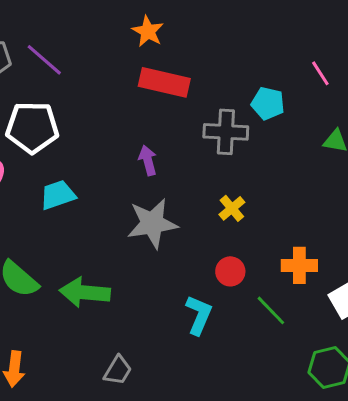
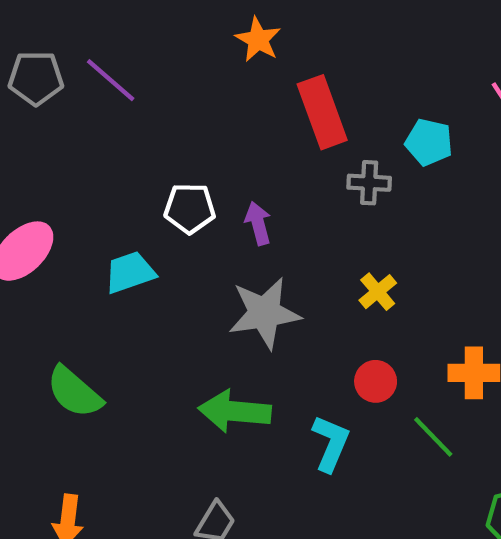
red rectangle: (164, 82) -> (322, 112), moved, turned 57
white pentagon: (32, 127) -> (190, 208), moved, size x0.7
gray cross: (226, 132) -> (369, 183), size x0.7
green arrow: (85, 292) -> (235, 411), moved

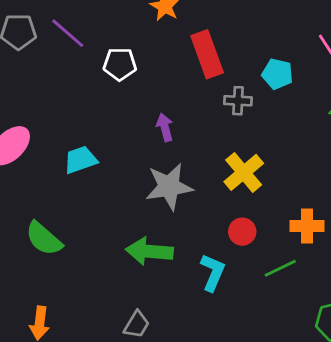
white pentagon: (190, 208) -> (120, 64), moved
yellow cross: (378, 292) -> (244, 172), size x1.6
green line: (433, 437) -> (280, 268), turned -72

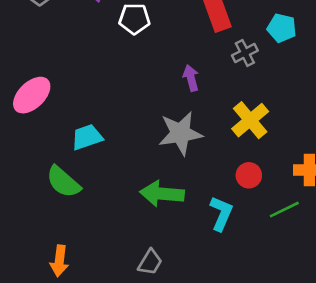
gray cross: (238, 101) -> (245, 53), turned -30
purple arrow: (165, 127) -> (191, 78), moved
cyan trapezoid: (80, 160) -> (87, 137), moved

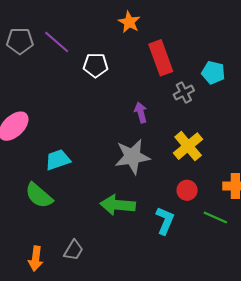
green line: (284, 210) -> (215, 218), turned 50
gray trapezoid: (150, 262) -> (73, 250), moved

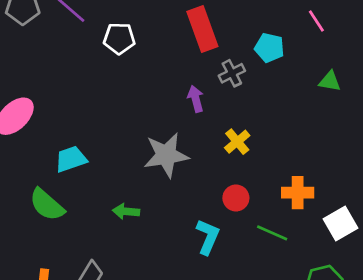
purple arrow: (141, 112) -> (196, 99), moved
yellow cross: (188, 146) -> (237, 142), size x0.7
green arrow: (118, 205) -> (126, 211), moved, size x0.6

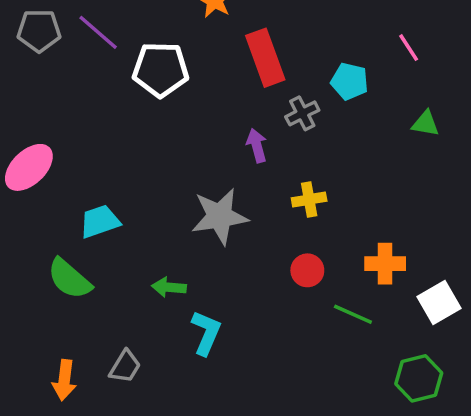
white pentagon: (119, 38) -> (161, 70), size x1.4
yellow cross: (237, 142) -> (309, 199), turned 30
cyan L-shape: (208, 237) -> (206, 333), moved

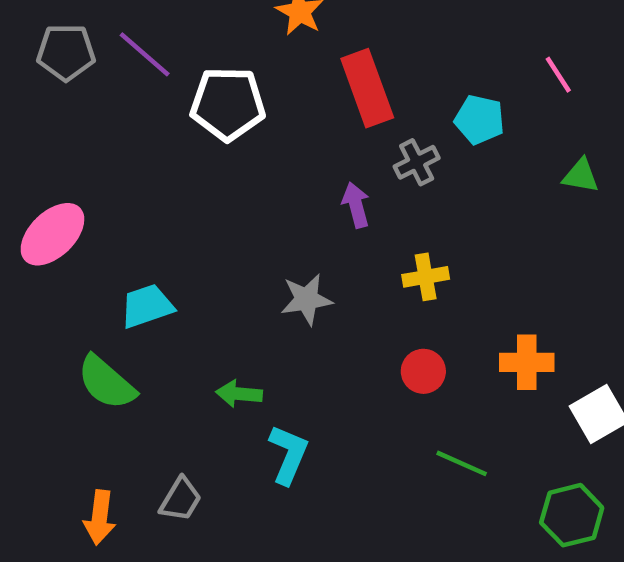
gray star: (220, 216) -> (306, 299), size x0.7
green line: (353, 314) -> (462, 463), moved

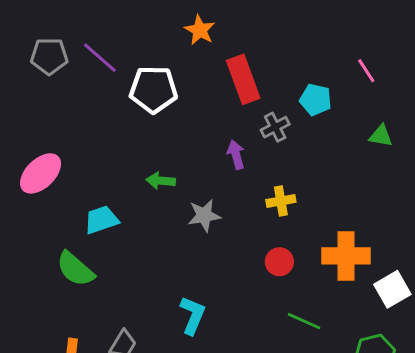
orange cross: (527, 362) -> (346, 256), size x1.4
green arrow: (239, 394) -> (161, 181), moved

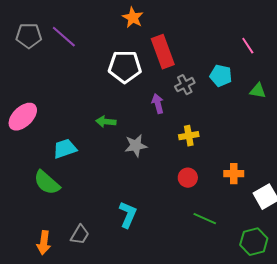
white pentagon: (153, 89) -> (125, 67), moved
cyan pentagon: (316, 100) -> (221, 76), moved
orange cross: (346, 256) -> (234, 174), size x0.6

